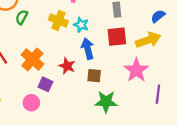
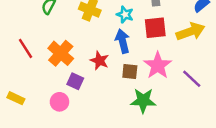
cyan star: (81, 25) -> (125, 14), moved
pink star: (136, 70) -> (158, 65), moved
purple line: (158, 94) -> (192, 79), moved, turned -54

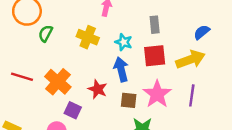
red line: (26, 48) -> (22, 77), turned -40
purple line: (192, 79) -> (192, 95), moved, turned 55

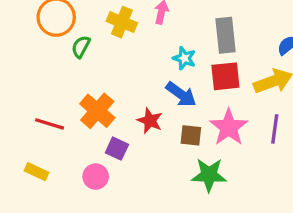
gray rectangle: (155, 25) -> (225, 35), size x1.5
yellow cross: (88, 37) -> (122, 22), moved
blue arrow: (121, 69) -> (181, 94), turned 140
red line: (22, 77) -> (50, 124), moved

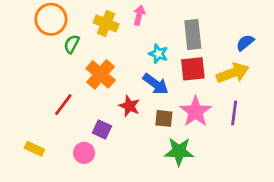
orange cross: (97, 111) -> (101, 74), moved
red line: (50, 124) -> (63, 105), moved, turned -70

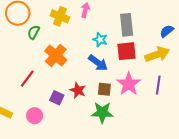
red star: (129, 106) -> (78, 90), moved
green star: (179, 151) -> (102, 112), moved
pink circle: (84, 153) -> (35, 116), moved

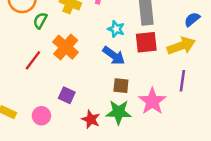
red line: (27, 79) -> (33, 60), moved
pink star: (129, 84) -> (152, 101), moved
red star: (78, 90) -> (91, 119), moved

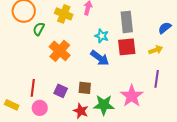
yellow arrow: (181, 46) -> (156, 50), size x0.6
red line: (33, 60) -> (33, 88), moved, turned -30
brown square: (121, 86) -> (85, 88), moved

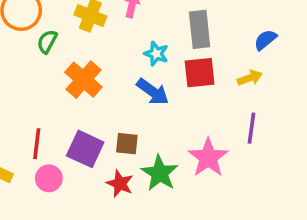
purple square: (61, 91) -> (85, 149), size x1.5
green star: (104, 105) -> (160, 173), turned 30

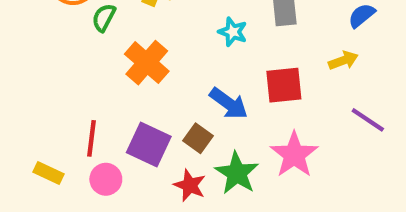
red square: (200, 73) -> (284, 85), moved
blue arrow: (153, 92) -> (229, 104), moved
purple line: (252, 128) -> (368, 120), moved, turned -64
brown square: (127, 144) -> (198, 138), turned 30

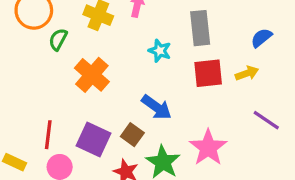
red square: (284, 85) -> (208, 73), moved

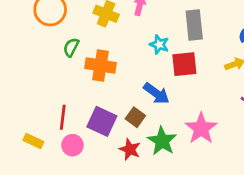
green semicircle: (58, 39) -> (71, 47), moved
red square: (208, 73) -> (184, 64), moved
orange cross: (92, 75) -> (100, 65), turned -32

